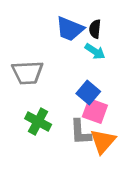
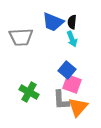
cyan arrow: (95, 51) -> (72, 39), turned 35
gray trapezoid: (27, 73) -> (21, 37), moved

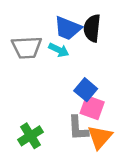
black semicircle: (72, 22) -> (92, 28), size x1.5
cyan arrow: (72, 39) -> (59, 50), moved, turned -42
green cross: (29, 92) -> (31, 136), moved, turned 30

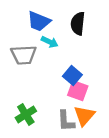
blue trapezoid: (68, 28) -> (39, 21), moved
gray trapezoid: (27, 47) -> (24, 55), moved
gray L-shape: (78, 128) -> (66, 121), moved

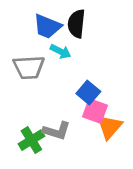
black semicircle: (78, 24) -> (76, 24), moved
orange triangle: (84, 116) -> (109, 127), moved
gray L-shape: (66, 121) -> (57, 131), moved, turned -70

